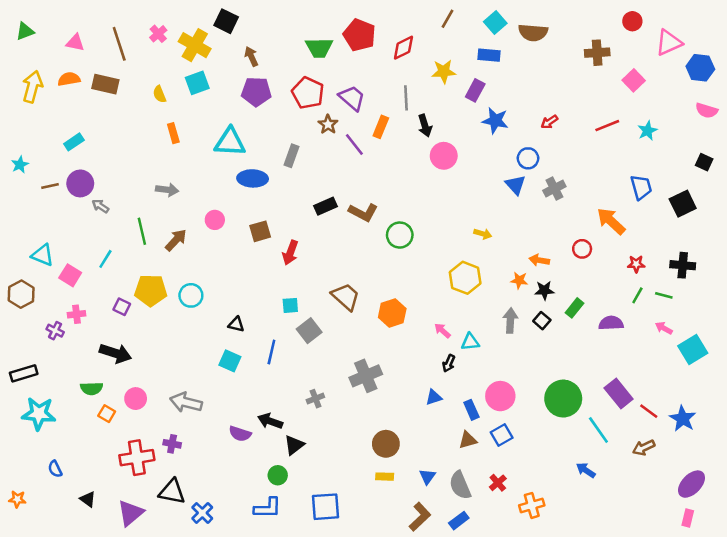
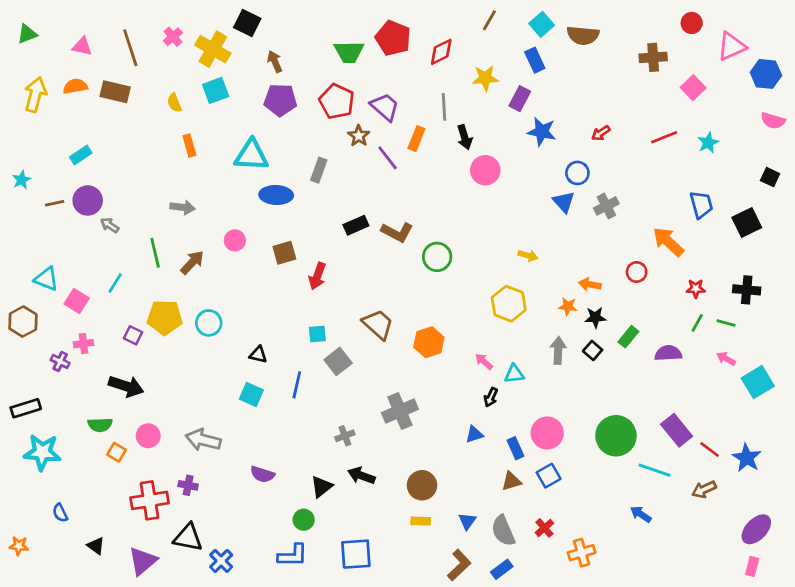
blue rectangle: (489, 55) -> (535, 60), turned 60
black arrow: (270, 421) -> (361, 476), moved
cyan line: (598, 430) -> (655, 470), turned -36

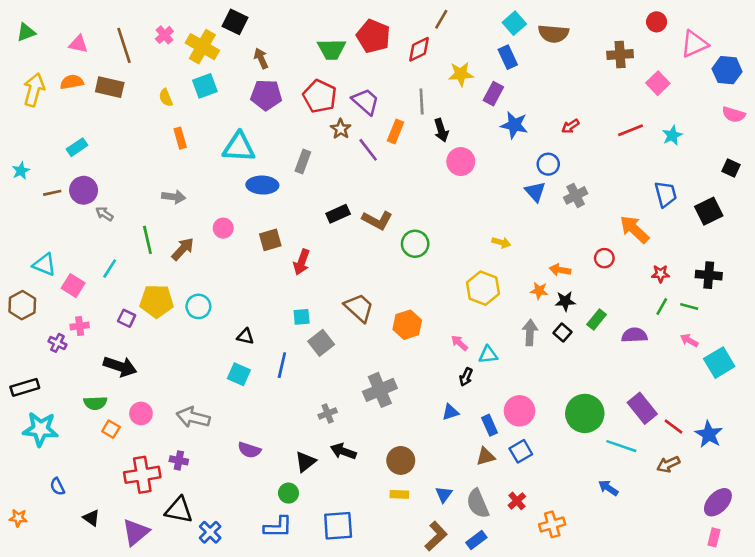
brown line: (489, 20) -> (441, 19), moved

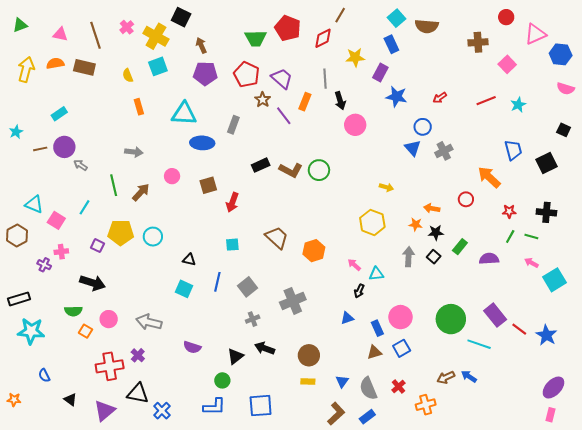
green circle: (415, 244) -> (319, 170), moved
gray square: (321, 343) -> (248, 287), moved
purple cross: (179, 460) -> (138, 355), turned 32
brown arrow: (668, 464) -> (446, 377), moved

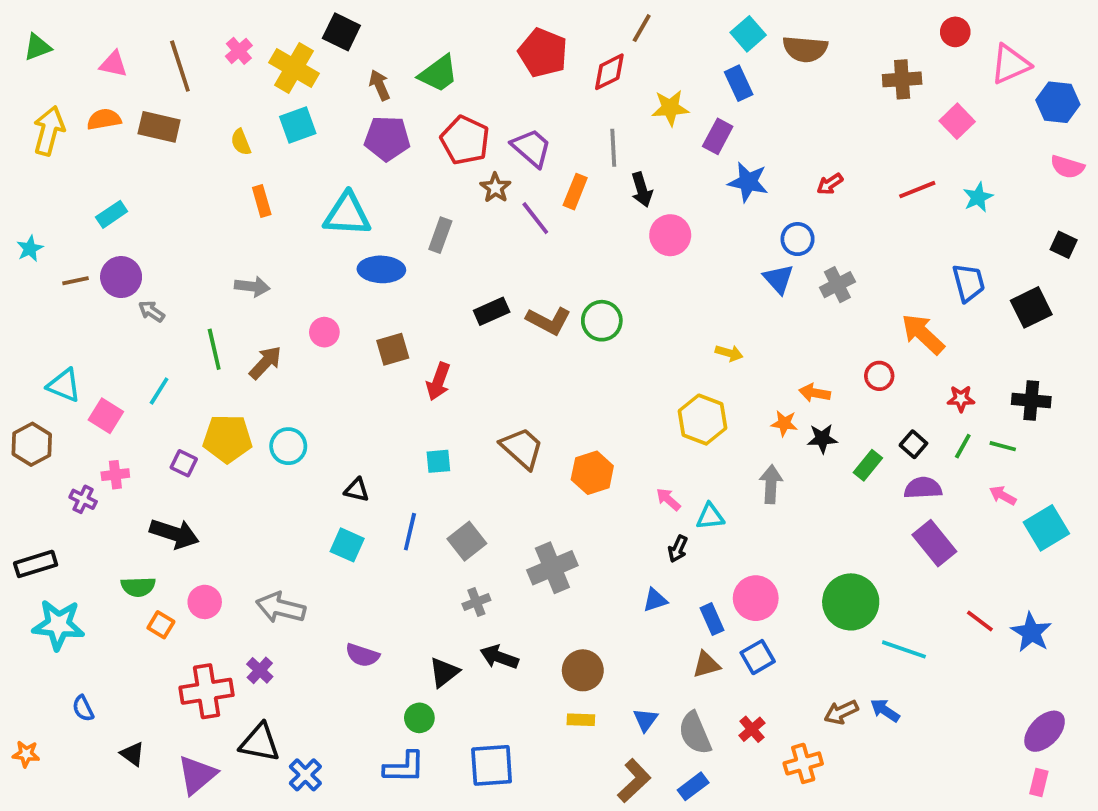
green trapezoid: (256, 38) -> (438, 74), moved, turned -35
black square: (434, 257) -> (913, 444), moved
purple rectangle: (495, 315) -> (934, 543), moved

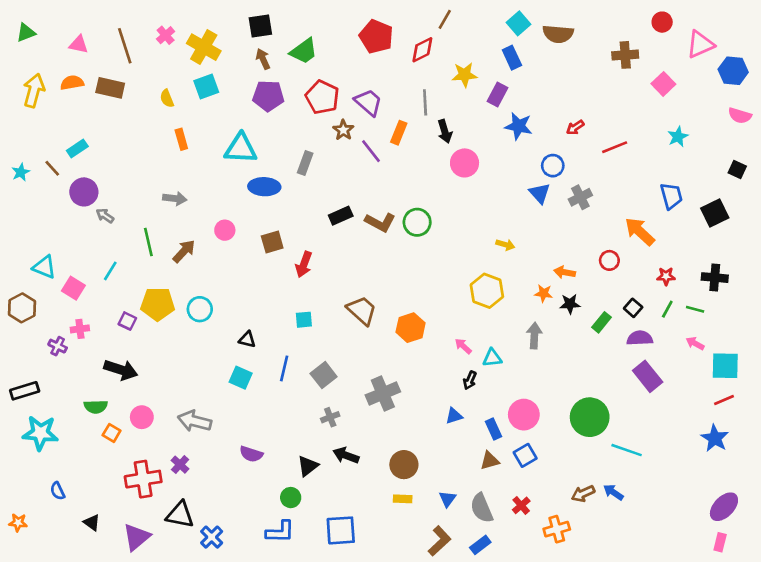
black square: (341, 32) -> (260, 26), moved, turned -35
red line: (917, 190) -> (615, 147), moved
brown line: (75, 281) -> (52, 168), moved, turned 60
cyan square: (1046, 528) -> (725, 366), turned 32
red line: (980, 621) -> (724, 400), moved, turned -60

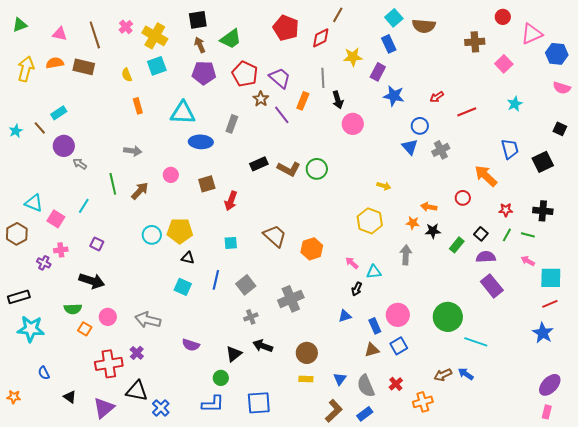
yellow pentagon: (158, 304) -> (180, 231), moved

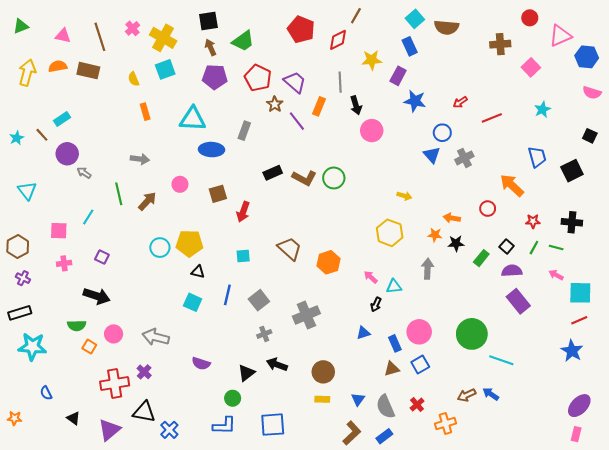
cyan triangle: (34, 203) -> (27, 191), moved, turned 30
pink square: (56, 219) -> (59, 231), turned -30
purple cross: (44, 263) -> (23, 278), moved

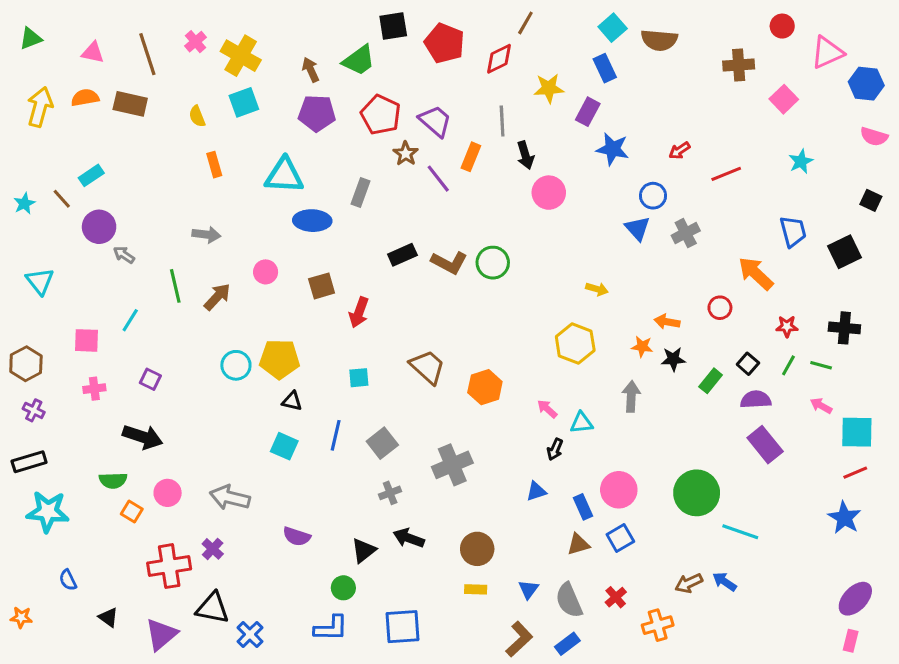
black square: (208, 21) -> (393, 26), moved

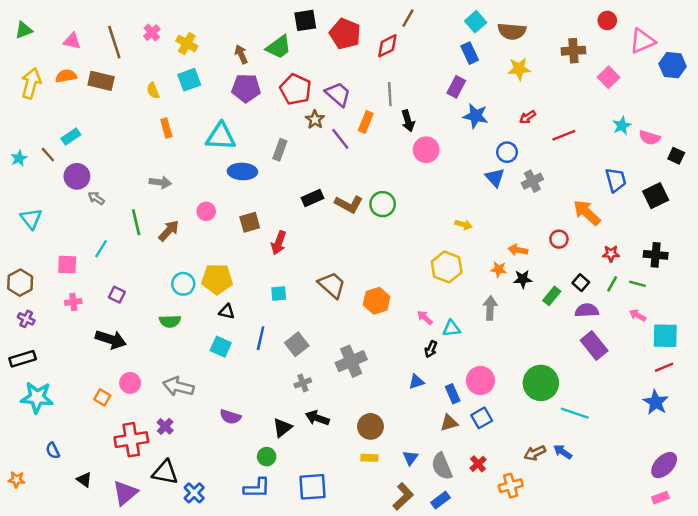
yellow cross: (241, 56) -> (187, 43), size x0.7
yellow star: (549, 88) -> (519, 69), moved
pink semicircle: (874, 137) -> (650, 138), moved
green semicircle: (113, 480) -> (170, 321), moved
pink rectangle: (851, 641) -> (660, 498), turned 56

